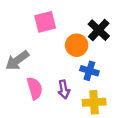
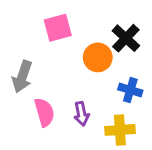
gray arrow: (17, 60) -> (22, 77), turned -35
blue cross: (89, 71) -> (130, 90), moved

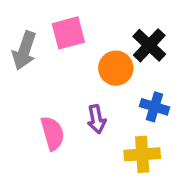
gray arrow: (22, 77) -> (24, 51), moved
purple arrow: (81, 114) -> (96, 119), moved

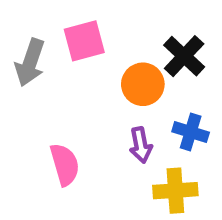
purple arrow: (96, 119) -> (141, 145), moved

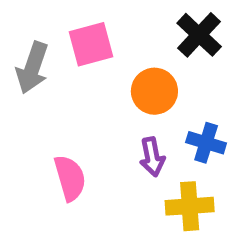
black cross: (184, 56) -> (199, 35), moved

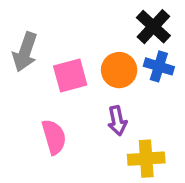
pink square: (91, 44) -> (70, 75), moved
blue cross: (206, 143) -> (159, 66), moved

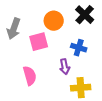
blue cross: (159, 66) -> (79, 48), moved
orange circle: (119, 70) -> (54, 21), moved

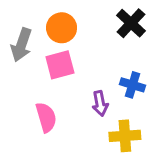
orange circle: (54, 21) -> (62, 28), moved
blue cross: (79, 48) -> (133, 85), moved

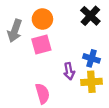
pink semicircle: (46, 117) -> (42, 94), moved
yellow cross: (125, 136) -> (91, 82), moved

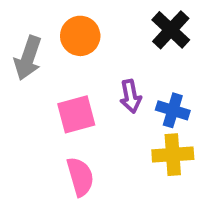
pink square: (41, 45) -> (76, 114), moved
purple arrow: (69, 71) -> (131, 96), moved

